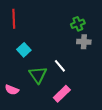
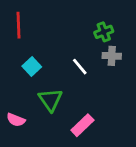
white line: (60, 66) -> (80, 67), moved

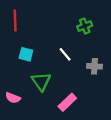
gray cross: (112, 56) -> (94, 66), moved
cyan square: (32, 67) -> (26, 54), turned -32

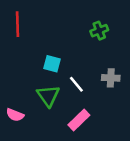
cyan square: (26, 54) -> (52, 64), moved
white line: (65, 54) -> (76, 84), moved

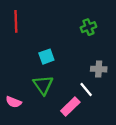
cyan square: (52, 64) -> (46, 57), turned -35
white line: (76, 84) -> (86, 89), moved

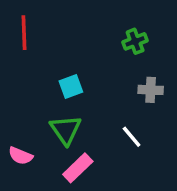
gray cross: (99, 69) -> (151, 90), moved
pink rectangle: (70, 106) -> (78, 168), moved

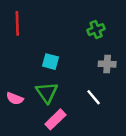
cyan square: (71, 86) -> (50, 62), turned 35
pink semicircle: (21, 156) -> (15, 98), moved

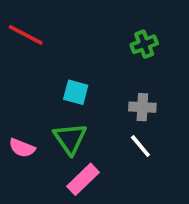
red line: (17, 23) -> (26, 35), turned -60
gray cross: (107, 64) -> (142, 107), moved

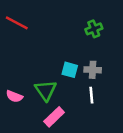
cyan square: (76, 92) -> (70, 70), moved
white line: (140, 146) -> (91, 95), turned 35

